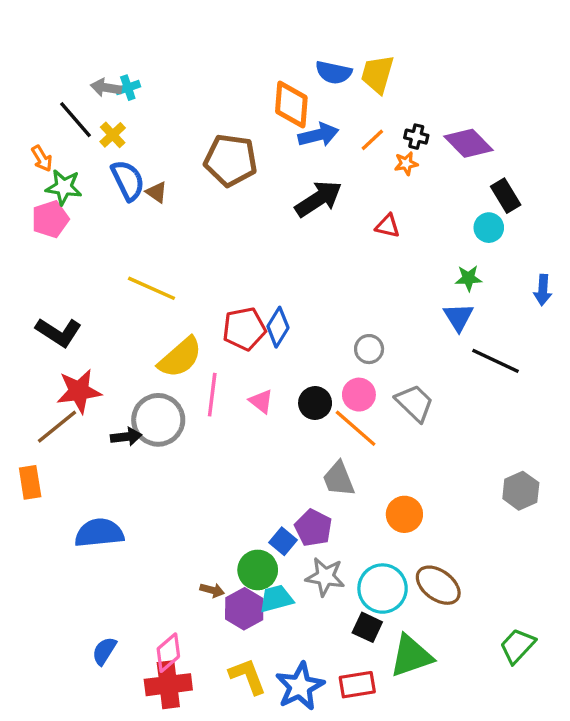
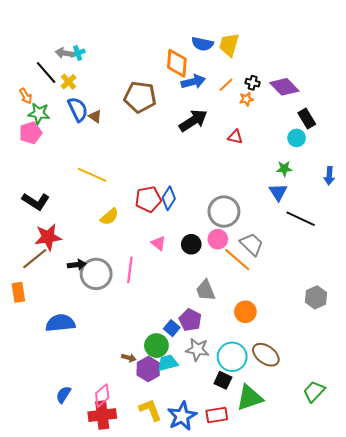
gray circle: (369, 349) -> (224, 212), size x1.8
yellow semicircle: (180, 357) -> (109, 217), size x0.7
pink line: (212, 395) -> (130, 270), moved
gray circle: (158, 420) -> (96, 274), moved
orange line: (356, 428) -> (237, 260), moved

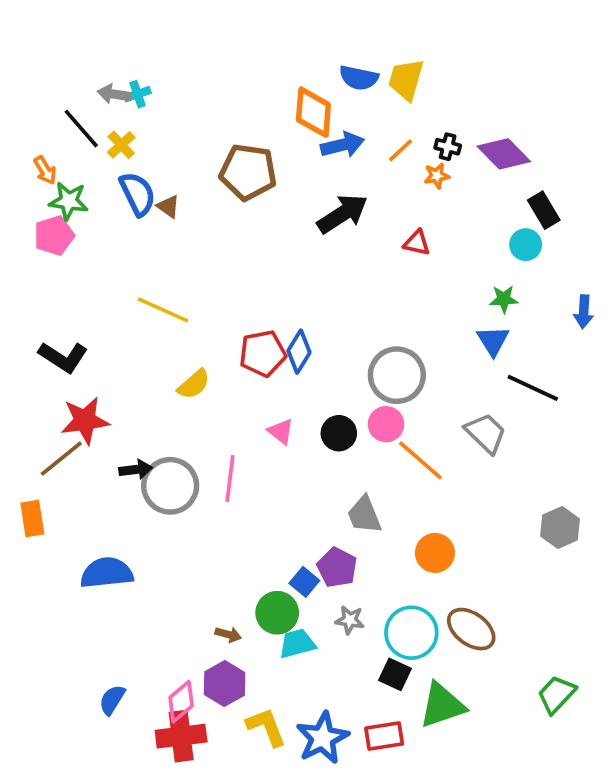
gray trapezoid: (252, 244) -> (486, 433), moved
gray star: (197, 350) -> (350, 620), size x0.7
purple hexagon: (148, 369) -> (225, 683), moved

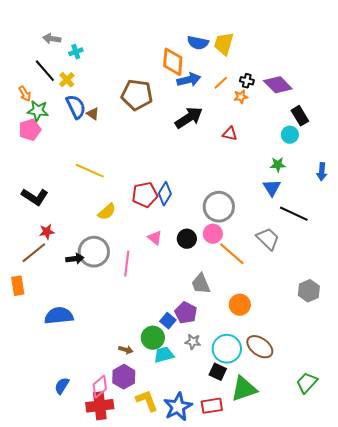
gray arrow: (114, 94) -> (52, 39), moved
red star: (85, 421) -> (47, 232), size x0.6
gray circle: (170, 486) -> (94, 252), moved

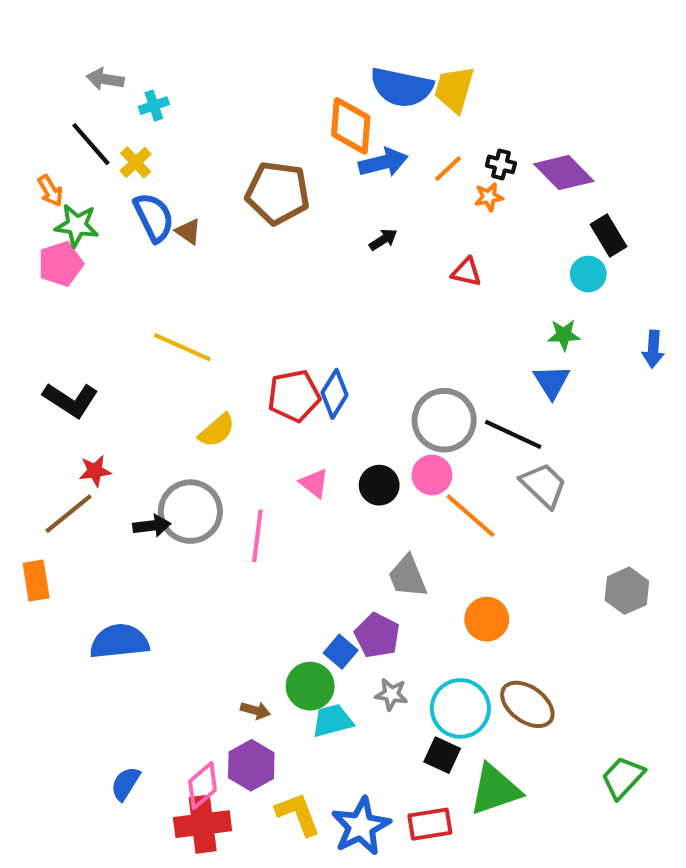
blue semicircle: (198, 43) -> (402, 87), size x1.4
black arrow: (189, 118) -> (383, 240), size x0.5
black line: (294, 214) -> (513, 434), moved

